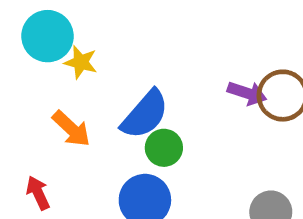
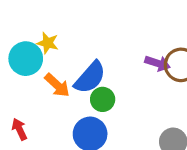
cyan circle: (48, 36) -> (26, 59), moved
orange arrow: (71, 129) -> (57, 85), moved

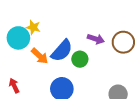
purple arrow: (158, 63) -> (96, 39), moved
green circle: (103, 99) -> (80, 59), moved

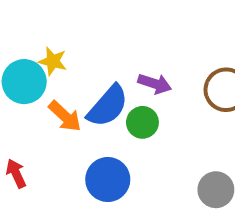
purple arrow: (96, 39) -> (155, 84), moved

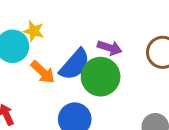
green circle: (142, 122) -> (101, 77), size x1.6

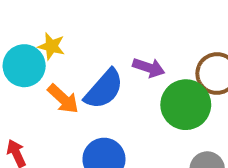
green circle: (101, 77) -> (186, 105), moved

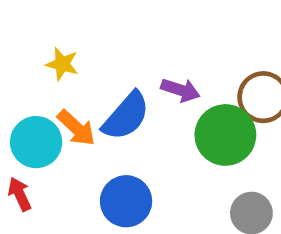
cyan circle: (24, 66) -> (36, 142), moved

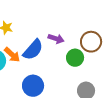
green circle: (225, 135) -> (75, 58), size x0.7

